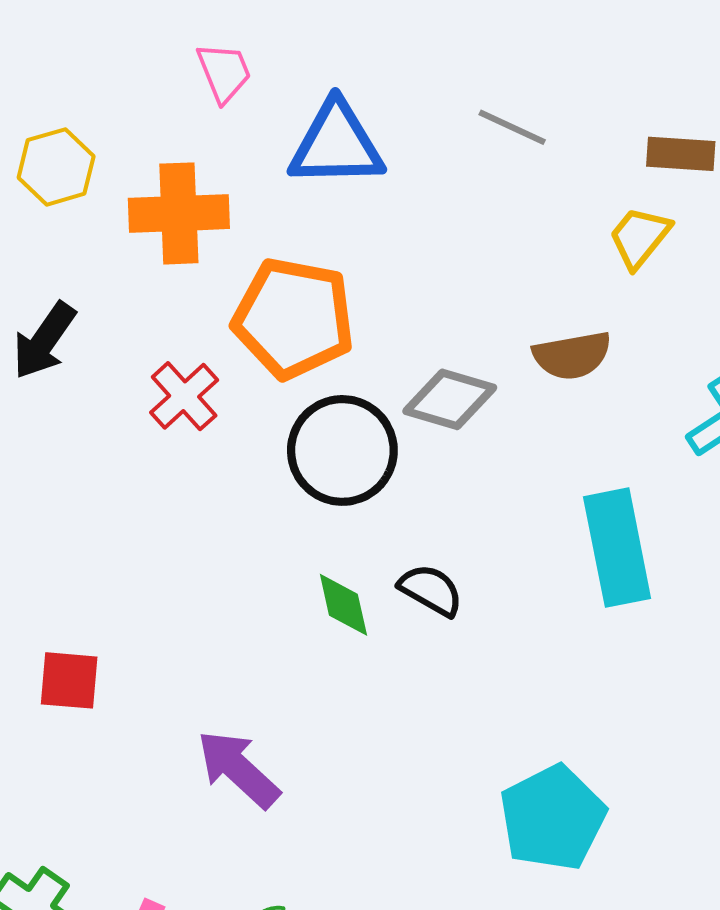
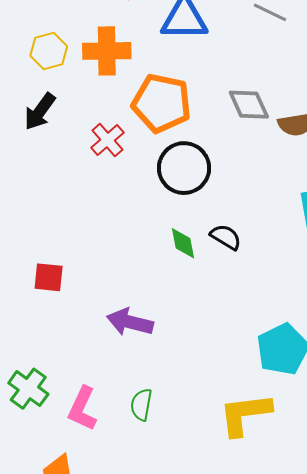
yellow hexagon: (56, 167) -> (49, 51), moved
gray diamond: (450, 399) -> (249, 105), moved, turned 48
purple arrow: (238, 769) -> (130, 322), turned -30

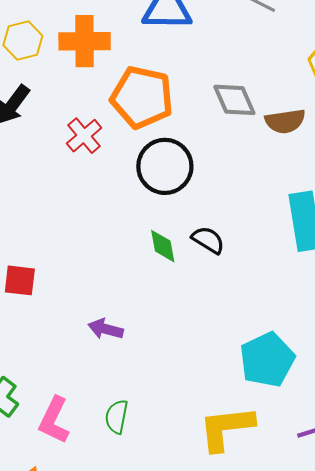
purple arrow: (130, 322) -> (106, 329), size x0.7

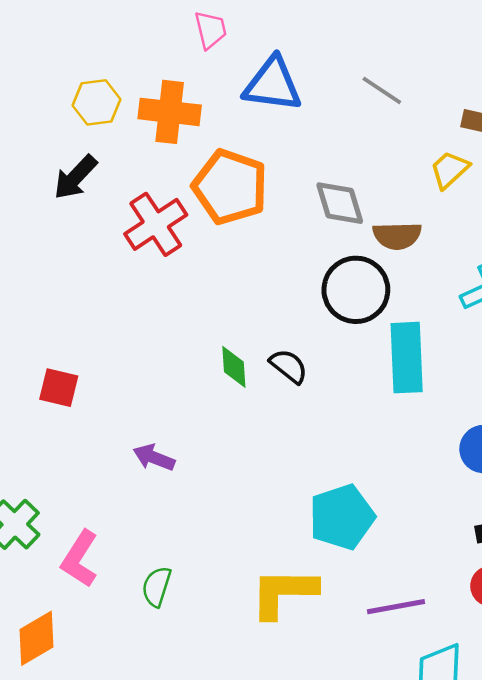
red cross: (84, 136) -> (156, 224), size x1.4
black circle: (165, 166) -> (356, 290), moved
green semicircle: (117, 417) -> (157, 587), moved

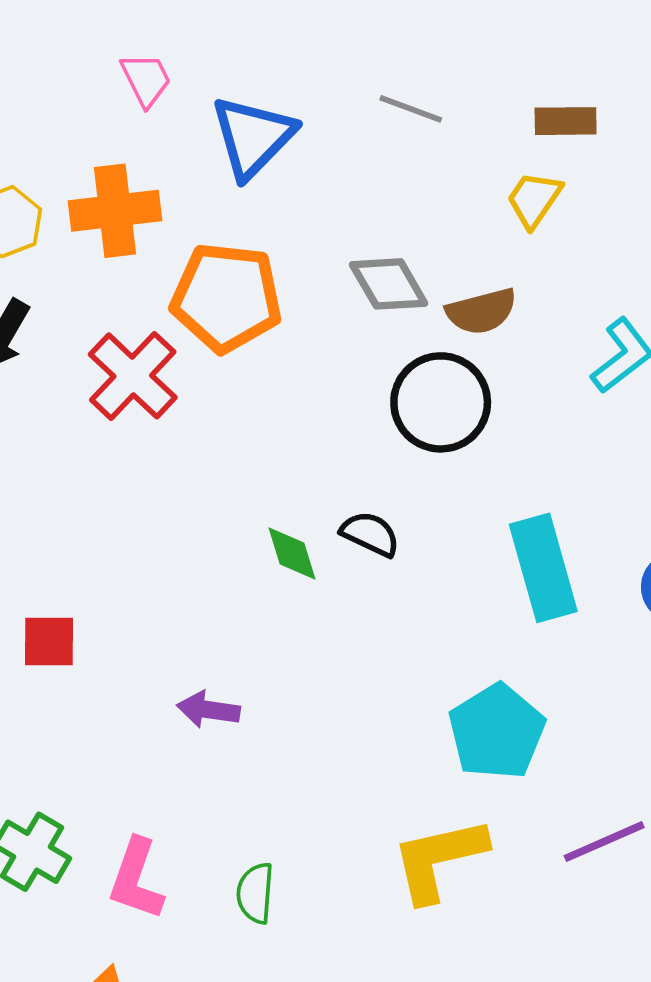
blue triangle: (273, 84) -> (253, 137), turned -40
cyan rectangle: (407, 358) -> (543, 568), moved

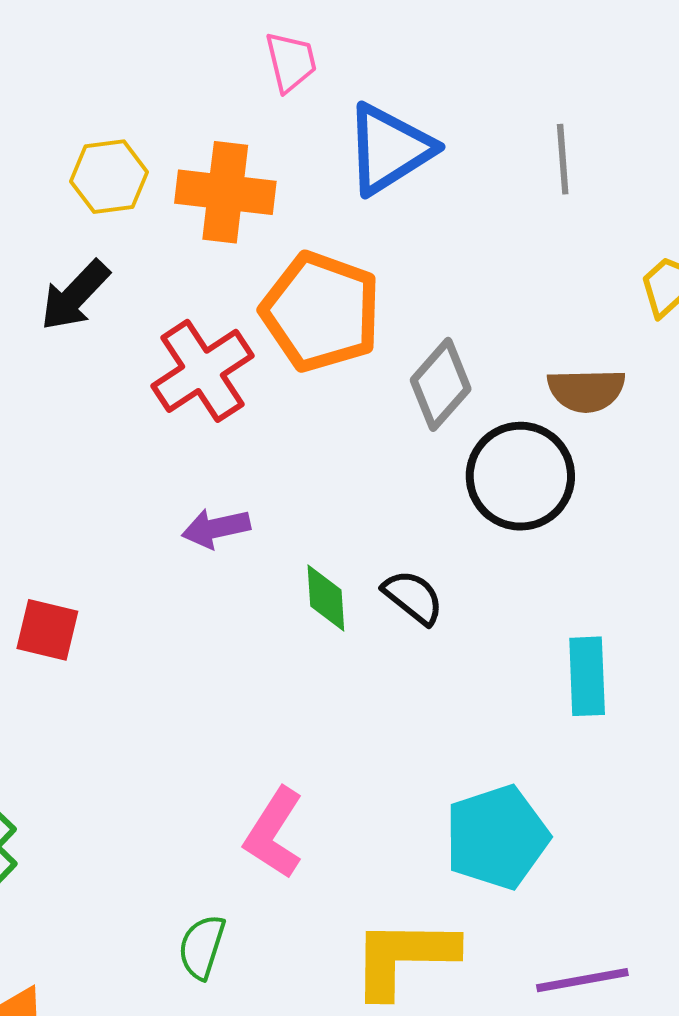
gray line: (411, 109) -> (563, 159), turned 52
gray diamond: (389, 284) -> (441, 384), moved, turned 58
cyan rectangle: (543, 568) -> (587, 676), size x0.7
purple arrow: (208, 710) -> (216, 528), moved, turned -34
pink L-shape: (136, 879) -> (274, 833), moved

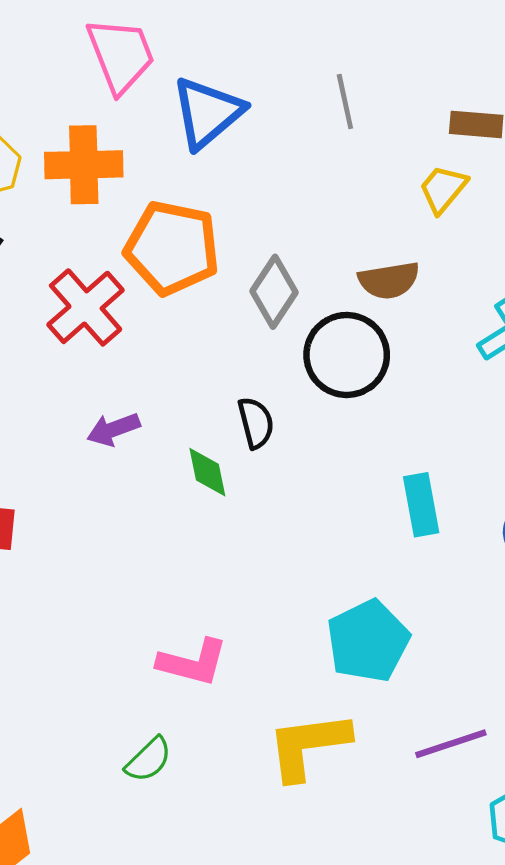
pink trapezoid: (291, 62) -> (121, 55), size x1.6
black semicircle: (413, 597) -> (256, 423), moved, turned 45
pink L-shape: (274, 833) -> (193, 662), turned -100
green semicircle: (202, 947) -> (149, 760), turned -144

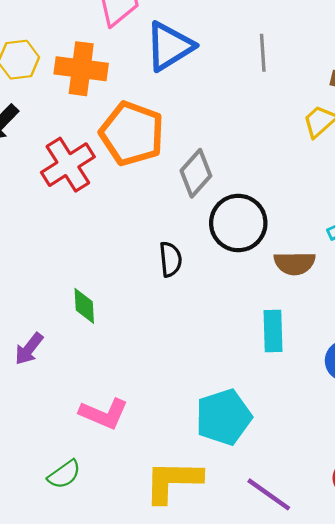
brown semicircle: (389, 280) -> (295, 263), moved
purple arrow: (113, 429) -> (29, 349), moved, turned -40
green diamond: (207, 472) -> (84, 306), moved
purple line: (451, 744) -> (269, 494), turned 45

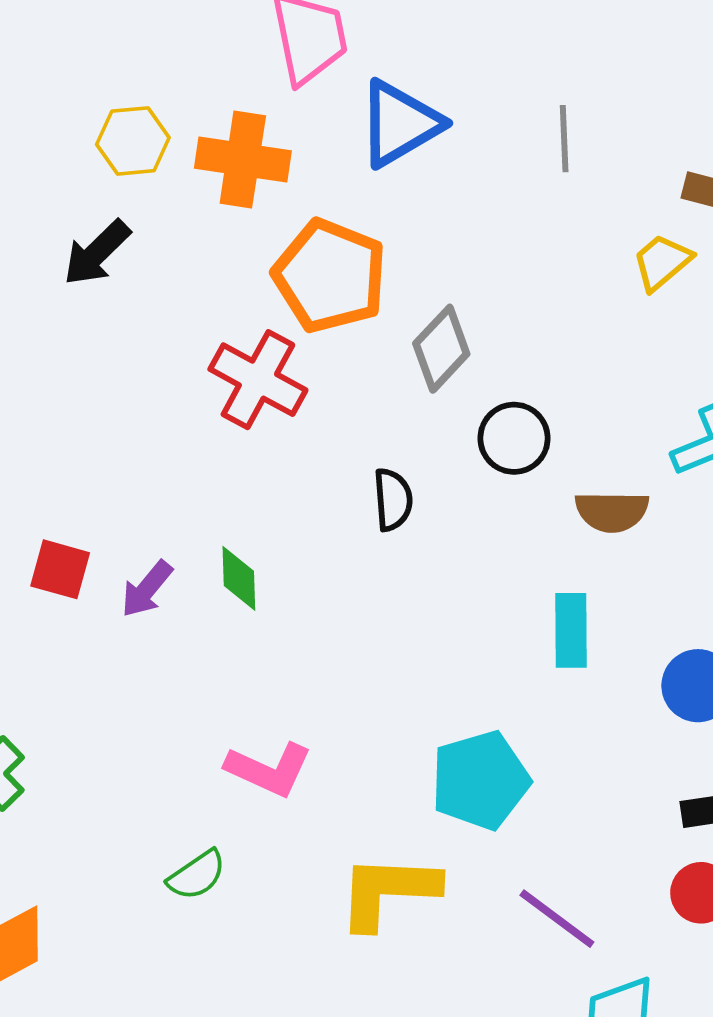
red cross: (68, 165) -> (258, 380), moved, turned -30
black circle: (238, 223) -> (514, 438), size x0.7
purple arrow: (29, 349) -> (147, 589), moved

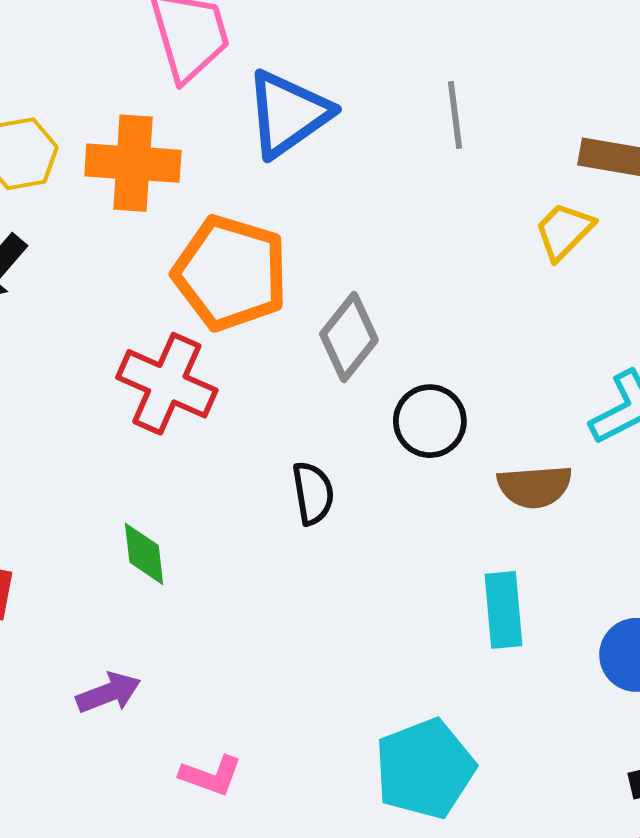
green diamond: (239, 578) -> (144, 554), moved
purple arrow: (147, 589) -> (109, 693), moved, turned -146
pink L-shape: (269, 769) -> (211, 776), size x0.7

